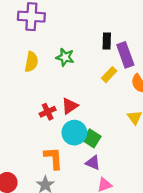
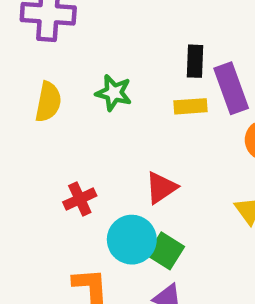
yellow rectangle: (109, 75) -> (191, 106), moved, turned 42
red triangle: (70, 106) -> (161, 188), moved

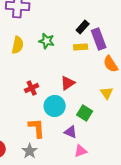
black rectangle: (195, 61) -> (83, 27), turned 40
green square: (166, 251) -> (85, 113), moved

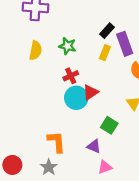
yellow rectangle: (81, 47) -> (105, 53), turned -64
red cross: (32, 88) -> (71, 76), moved
cyan circle: (55, 106) -> (76, 98), moved

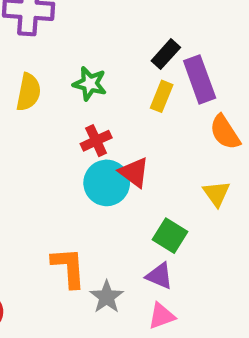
red triangle: (91, 92) -> (134, 172), turned -49
purple triangle: (94, 146) -> (159, 276), moved
gray star: (49, 167) -> (107, 297), moved

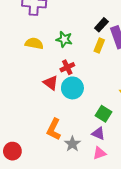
yellow semicircle: (29, 92) -> (34, 43), turned -90
red triangle: (134, 172) -> (51, 83), moved
orange L-shape: (69, 267) -> (54, 129), turned -150

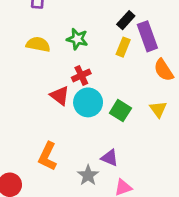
green square: (103, 114) -> (120, 111), moved
orange L-shape: (54, 129) -> (48, 156), moved
purple triangle: (98, 133) -> (110, 158), moved

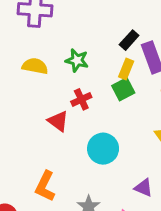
cyan circle: (88, 102) -> (103, 149), moved
green square: (120, 111) -> (123, 89), moved, turned 30
purple triangle: (110, 158) -> (144, 188), moved

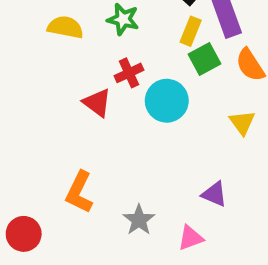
green square: (123, 89) -> (204, 59), moved
cyan circle: (103, 149) -> (167, 101), moved

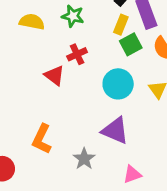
cyan circle: (167, 101) -> (118, 84), moved
purple triangle: (214, 194) -> (115, 131), moved, size x1.5
pink triangle: (191, 238) -> (132, 174), moved

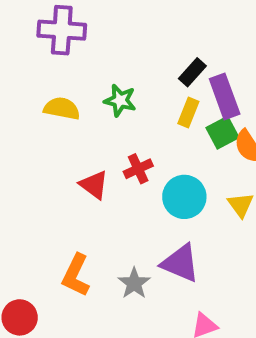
green square: (131, 44) -> (223, 133), moved
red cross: (77, 54) -> (138, 169), moved
gray star: (84, 159) -> (134, 283), moved

